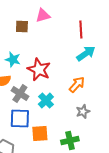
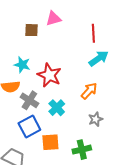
blue square: (20, 118) -> (29, 127), turned -30

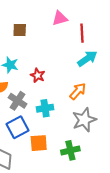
pink triangle: (54, 19) -> (60, 18), moved
red star: (49, 75) -> (38, 75), size x0.6
cyan cross: (57, 108) -> (45, 108), turned 35
gray star: (95, 119) -> (84, 120), size x1.6

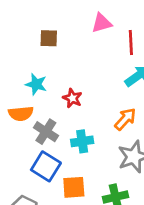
blue square: (18, 127) -> (46, 166), turned -30

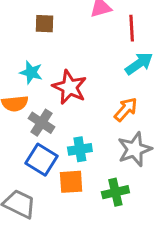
red star: (72, 98) -> (70, 87), size x1.6
cyan cross: (82, 141) -> (80, 149), moved

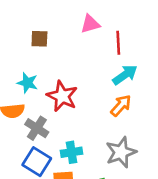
orange arrow: (126, 109) -> (121, 106), moved

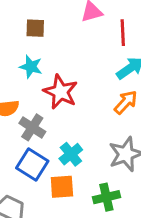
cyan star: (27, 83) -> (31, 67), moved
cyan cross: (72, 152) -> (71, 154), turned -30

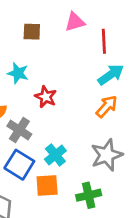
brown square: (35, 28) -> (32, 32), moved
red star: (60, 92) -> (46, 97), size x0.7

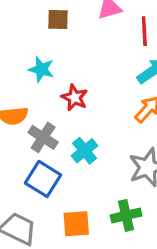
cyan cross: (55, 155) -> (85, 151), moved
orange square: (47, 185) -> (76, 224), moved

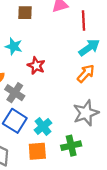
cyan cross: (85, 151) -> (43, 126), moved

